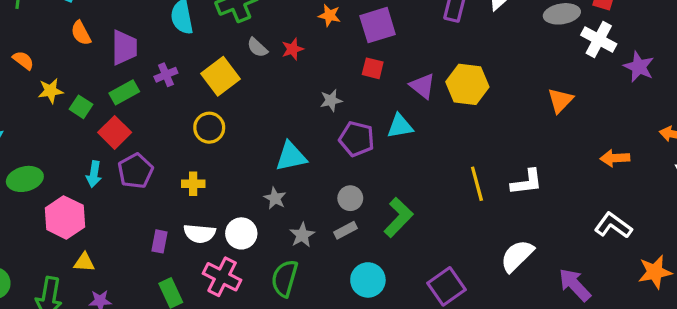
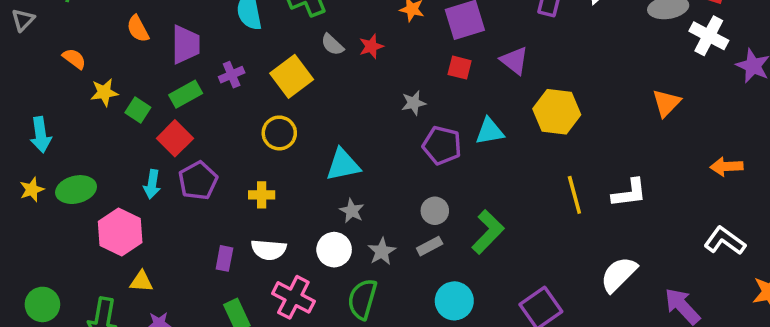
yellow hexagon: (467, 84) -> (557, 112), moved
purple triangle: (422, 86) -> (514, 61), moved
cyan triangle: (291, 157) -> (343, 165), moved
white circle: (241, 233) -> (334, 250), moved

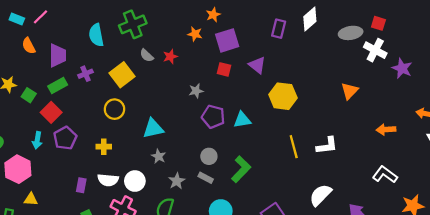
cyan triangle: (490, 131) -> (242, 120), moved
gray rectangle: (430, 246) -> (206, 178), turned 56
white circle: (334, 250) -> (135, 181), moved

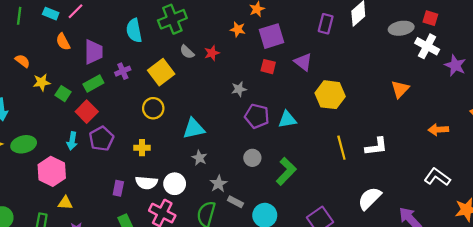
gray rectangle: (206, 178) -> (235, 202), moved

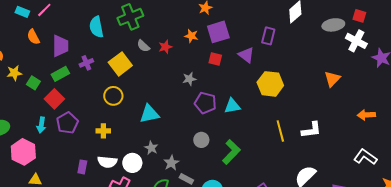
purple rectangle: (326, 24) -> (268, 36), moved
orange star: (238, 29) -> (191, 36), moved
gray star: (199, 158) -> (151, 148), moved

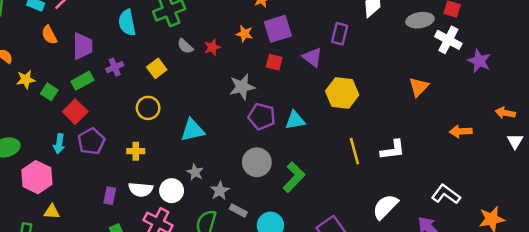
yellow square: (120, 64) -> (157, 68), size x0.7
gray star: (189, 79) -> (242, 87), size x1.5
gray circle: (201, 140) -> (257, 162), size x1.5
white L-shape: (365, 157) -> (446, 194), moved

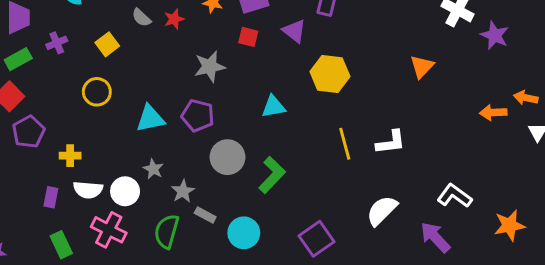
purple pentagon: (262, 117) -> (198, 116), moved
orange arrow: (461, 131) -> (493, 113), moved
yellow cross: (136, 151) -> (70, 156), moved

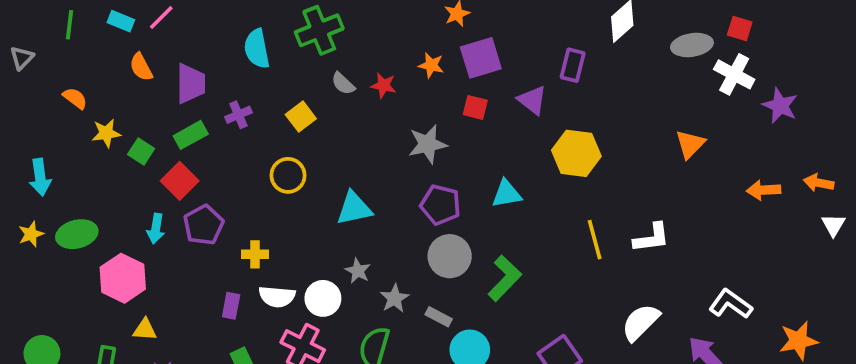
red star: (174, 19) -> (383, 85), turned 30
orange arrow: (493, 113) -> (764, 190), moved
purple pentagon: (198, 116) -> (440, 205), moved
gray rectangle: (205, 215) -> (439, 317), moved

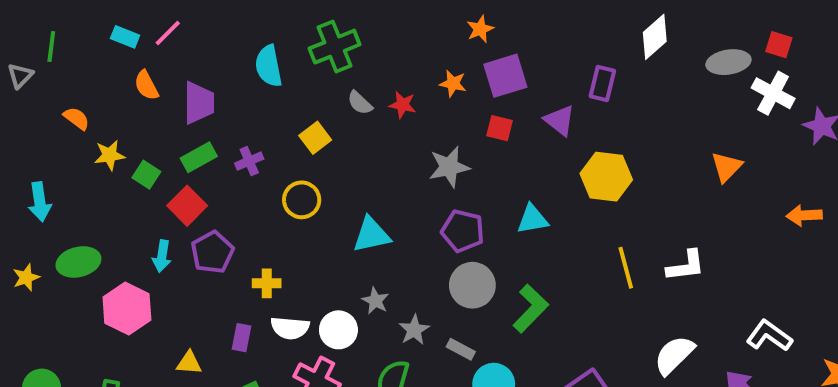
green line: (70, 25) -> (51, 47), moved
purple cross: (238, 115) -> (249, 161), moved
yellow star: (31, 234) -> (26, 277), moved
yellow triangle: (145, 330) -> (189, 363), moved

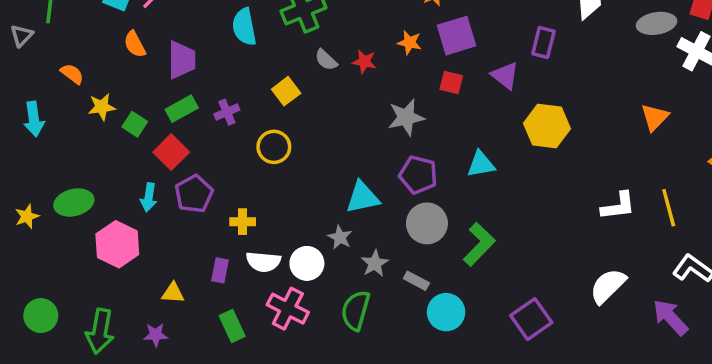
cyan arrow: (40, 202) -> (34, 119), moved
cyan triangle: (371, 235) -> (363, 197), moved
yellow line: (626, 268) -> (669, 208), moved

